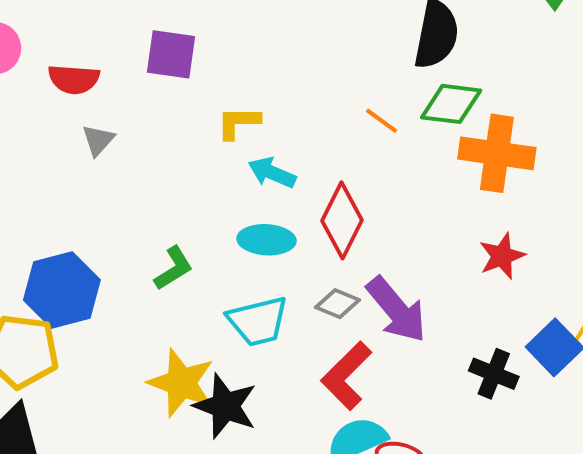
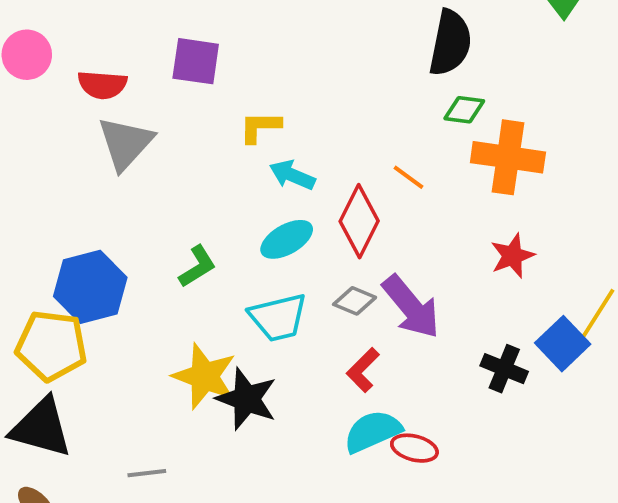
green diamond: (451, 104) -> (464, 110), size x0.7
orange line: (382, 121) -> (409, 177), moved
gray triangle: (98, 140) -> (125, 143), size x1.8
cyan ellipse: (266, 240) -> (287, 239), turned -33
red L-shape: (346, 376) -> (363, 370), size x0.7

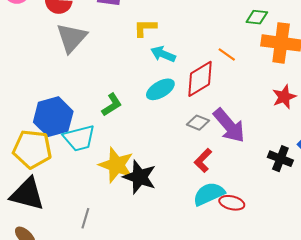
red diamond: (359, 221) -> (200, 79), turned 33
cyan trapezoid: (278, 317) -> (79, 138), moved
gray line: (147, 473) -> (85, 218), turned -66

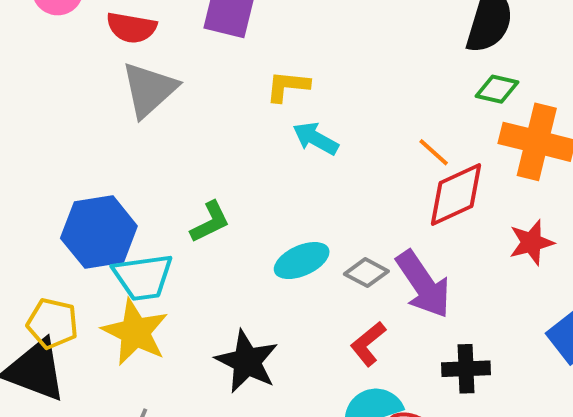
red diamond: (200, 79) -> (456, 194), moved
cyan ellipse: (160, 89) -> (302, 261), moved
yellow pentagon: (32, 149) -> (52, 323), moved, size x0.7
black cross: (280, 159) -> (466, 369), moved, turned -30
yellow star: (116, 165) -> (135, 332), moved

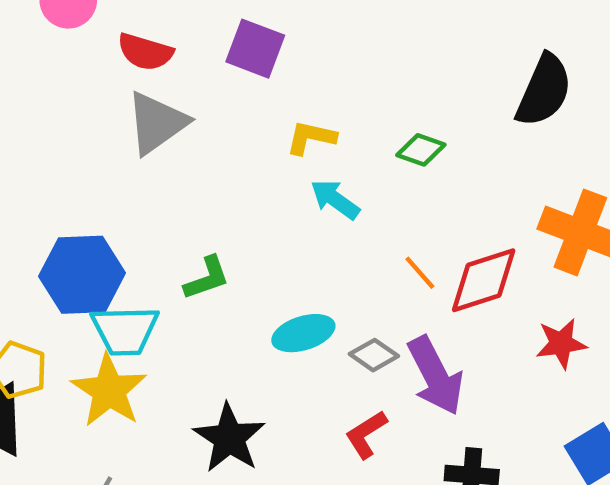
green diamond: (497, 89) -> (421, 150), moved
orange line: (434, 152) -> (420, 273), moved

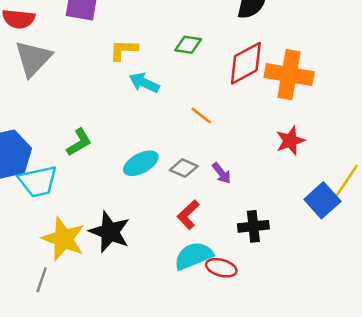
red diamond: (484, 280) -> (246, 63), moved
purple arrow: (435, 376) -> (222, 173), size x0.5
yellow star: (109, 391) -> (63, 239), moved

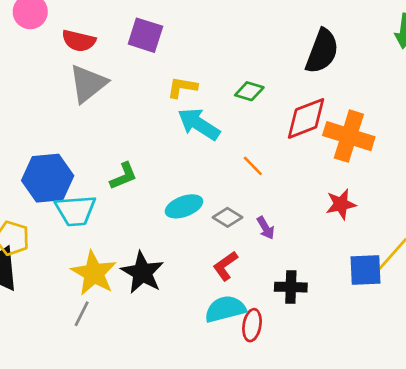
cyan arrow: (144, 83) -> (199, 124), size x1.4
blue square: (322, 200) -> (365, 270), turned 32
red ellipse: (221, 268) -> (252, 325), turned 76
gray line: (42, 280) -> (82, 314), moved

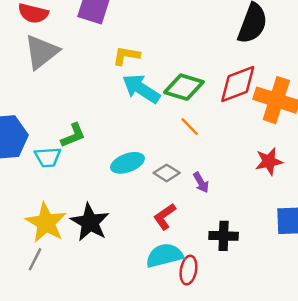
green diamond: (249, 91) -> (184, 87), moved, size x1.5
cyan trapezoid: (76, 211) -> (48, 157), moved, size x0.7

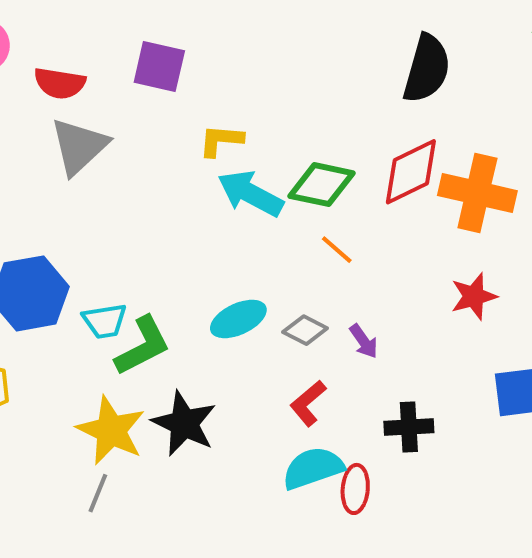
green L-shape: (73, 135) -> (143, 346), moved, size x1.4

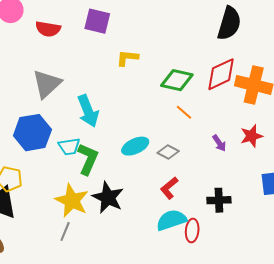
gray triangle: (79, 146) -> (47, 84), moved
cyan arrow: (250, 194) -> (88, 111), moved, turned -140
purple arrow: (364, 341) -> (219, 143), moved
green L-shape: (143, 346) -> (88, 159), turned -40

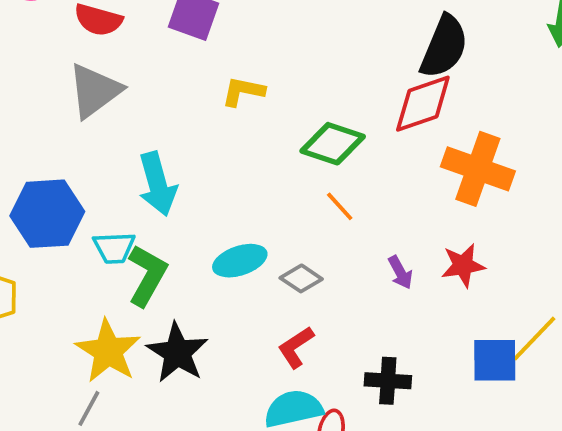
red diamond: (221, 74) -> (423, 104), moved
gray triangle: (47, 84) -> (95, 91), moved

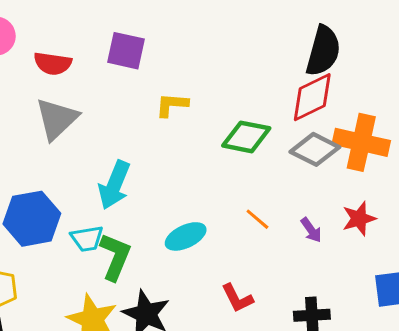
cyan arrow: (157, 184) -> (114, 185), turned 45
orange line: (340, 206) -> (257, 219), moved
gray diamond: (301, 278) -> (315, 149), moved, size x1.5
red L-shape: (296, 347) -> (237, 298), turned -76

